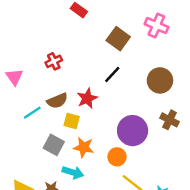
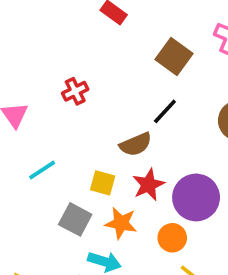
red star: (87, 98) -> (148, 185), moved
brown semicircle: (57, 101) -> (136, 144), moved

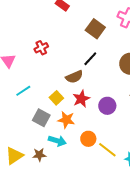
yellow square: (103, 183) -> (56, 98), turned 32
purple circle: (196, 197) -> (107, 106), size x0.7
orange circle: (172, 238) -> (88, 139), moved

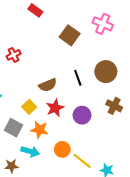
black line: (90, 59) -> (78, 78), moved, turned -63

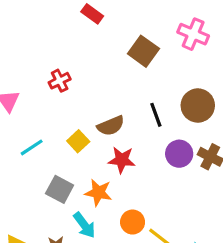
yellow square: (29, 107) -> (78, 141), moved
red star: (55, 108) -> (122, 160), turned 30
purple circle: (82, 115) -> (179, 154), moved
cyan arrow: (30, 151) -> (84, 225), turned 36

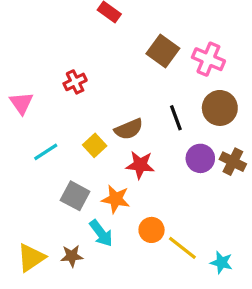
pink cross: (193, 34) -> (208, 59), moved

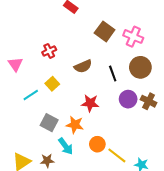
brown semicircle: (129, 129) -> (83, 66), moved
yellow square: (95, 145) -> (52, 84), moved

